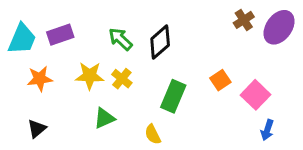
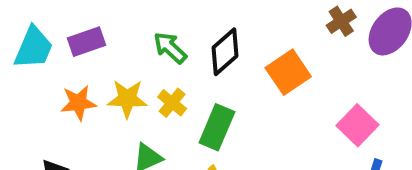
orange star: (40, 79) -> (78, 103), moved
orange square: (220, 80) -> (288, 72), moved, size x1.5
green rectangle: (173, 96) -> (217, 127), moved

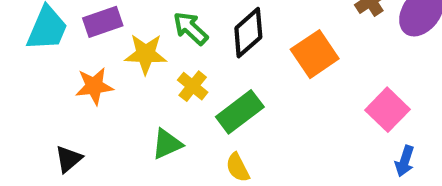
yellow star: (127, 99) -> (146, 54), moved
green rectangle: (217, 127) -> (240, 112), turned 30

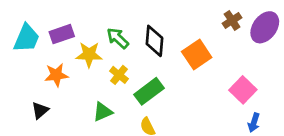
black diamond: (248, 33) -> (154, 41), turned -44
black triangle: (69, 159) -> (40, 110), moved

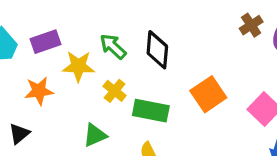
orange square: (197, 55) -> (208, 94), moved
green rectangle: (149, 91) -> (151, 111), turned 48

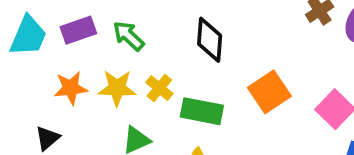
green arrow: (113, 46) -> (129, 36), moved
yellow star: (78, 66) -> (117, 88), moved

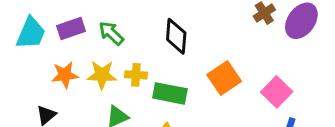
yellow cross: (159, 88) -> (136, 75), turned -35

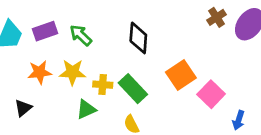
yellow cross: (136, 75) -> (103, 85), moved
pink square: (277, 92) -> (211, 94), moved
green rectangle: (170, 93) -> (133, 89), turned 36

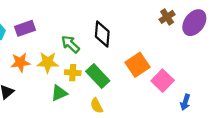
green arrow: (81, 35) -> (70, 44), moved

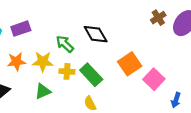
black diamond: (102, 34) -> (96, 34), turned -35
green triangle: (59, 93) -> (43, 91), moved

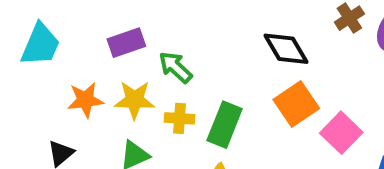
purple rectangle: (21, 29) -> (126, 43), moved
black diamond: (96, 34) -> (286, 49), moved
green rectangle: (91, 75) -> (225, 125), turned 65

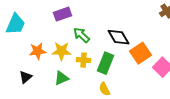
purple rectangle: (126, 43) -> (62, 14), moved
black diamond: (286, 49) -> (118, 37), moved

